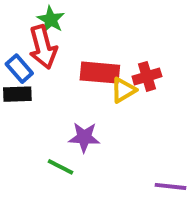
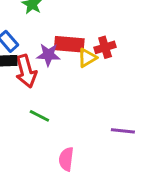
red arrow: (43, 47) -> (26, 71), moved
purple star: (84, 137) -> (48, 55), moved

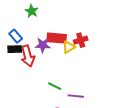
green line: (39, 116) -> (55, 86), moved
purple line: (123, 131) -> (76, 96), moved

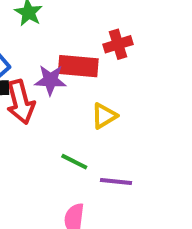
red cross: (81, 40) -> (118, 44), moved
yellow triangle: (69, 47) -> (104, 116), moved

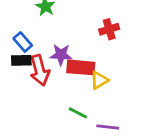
red rectangle: (78, 66) -> (81, 67), moved

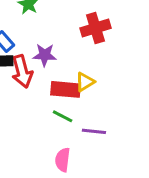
red cross: (109, 29) -> (95, 28), size x1.4
red rectangle: (81, 67) -> (66, 89), moved

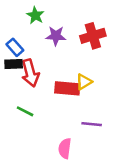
purple star: (45, 55) -> (56, 36), moved
green line: (63, 116) -> (25, 111), moved

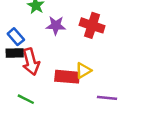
red cross: (93, 36) -> (92, 25), turned 35
purple line: (92, 124) -> (107, 98), moved

